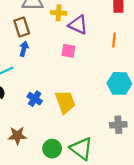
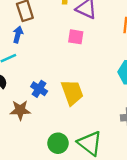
blue arrow: (24, 49) -> (18, 34), moved
brown star: (17, 136) -> (20, 110), moved

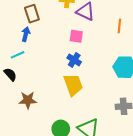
blue cross: (39, 89) -> (74, 60), moved

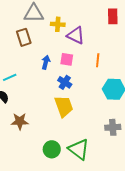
orange line: (119, 26) -> (98, 60), moved
blue arrow: (26, 34) -> (46, 62), moved

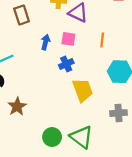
blue cross: (65, 82) -> (66, 64), turned 32
yellow trapezoid: (64, 106) -> (83, 90), moved
brown star: (20, 121) -> (17, 106), turned -30

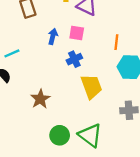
orange line: (102, 40) -> (116, 42), moved
brown star: (17, 106) -> (40, 99), moved

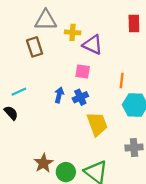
blue arrow: (53, 36) -> (59, 95), moved
brown star: (40, 99) -> (43, 163), moved

